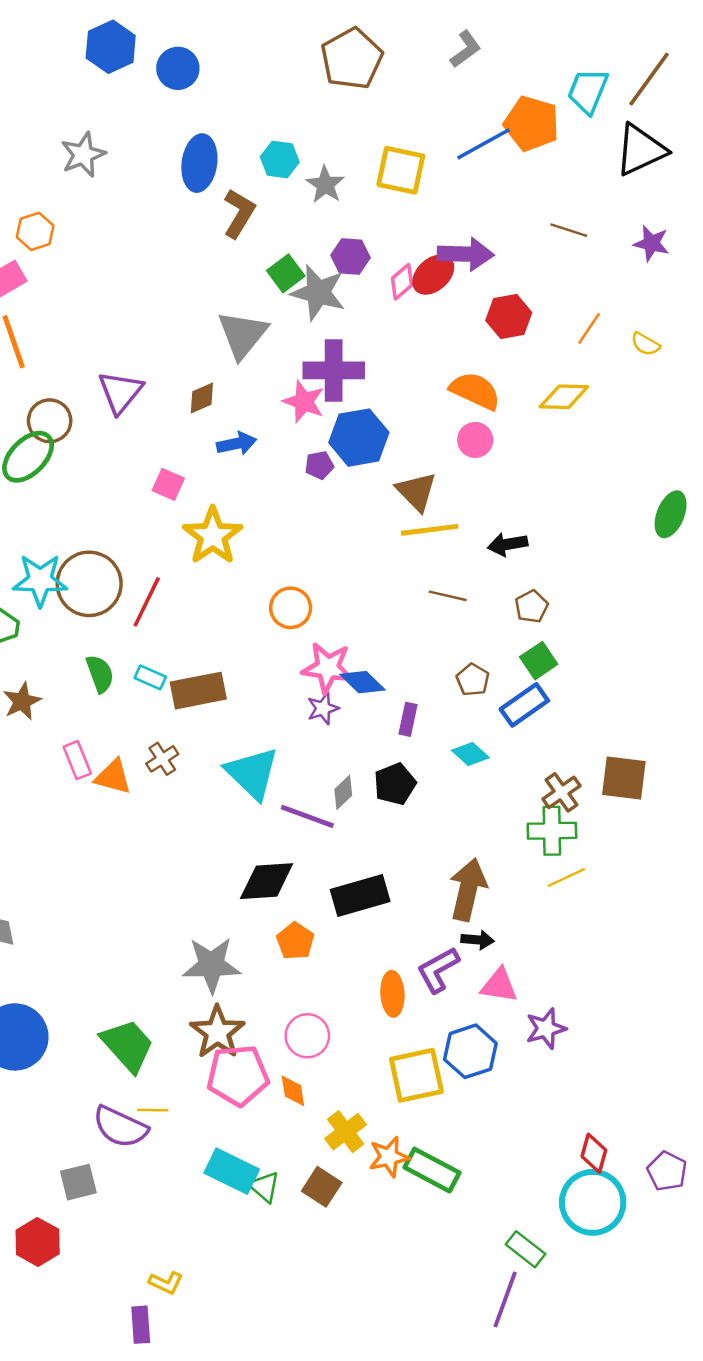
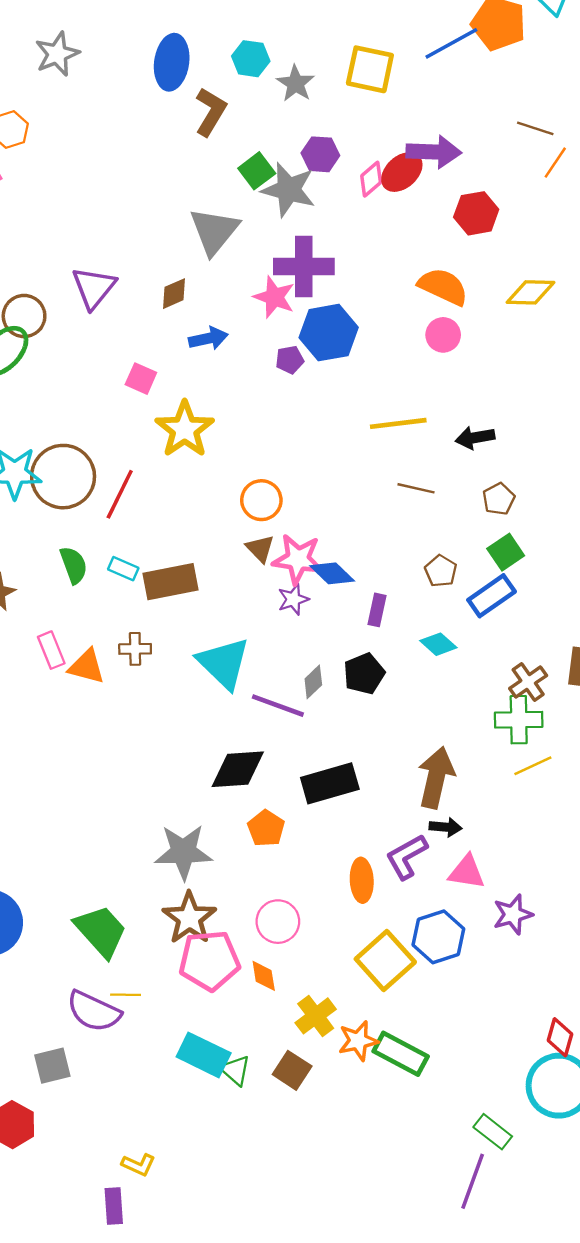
orange line: (589, 328) -> (555, 163), moved
brown triangle: (416, 492) -> (260, 549), moved, size x0.7
brown cross: (162, 759) -> (135, 649), turned 32
yellow square: (416, 1075) -> (385, 961), turned -30

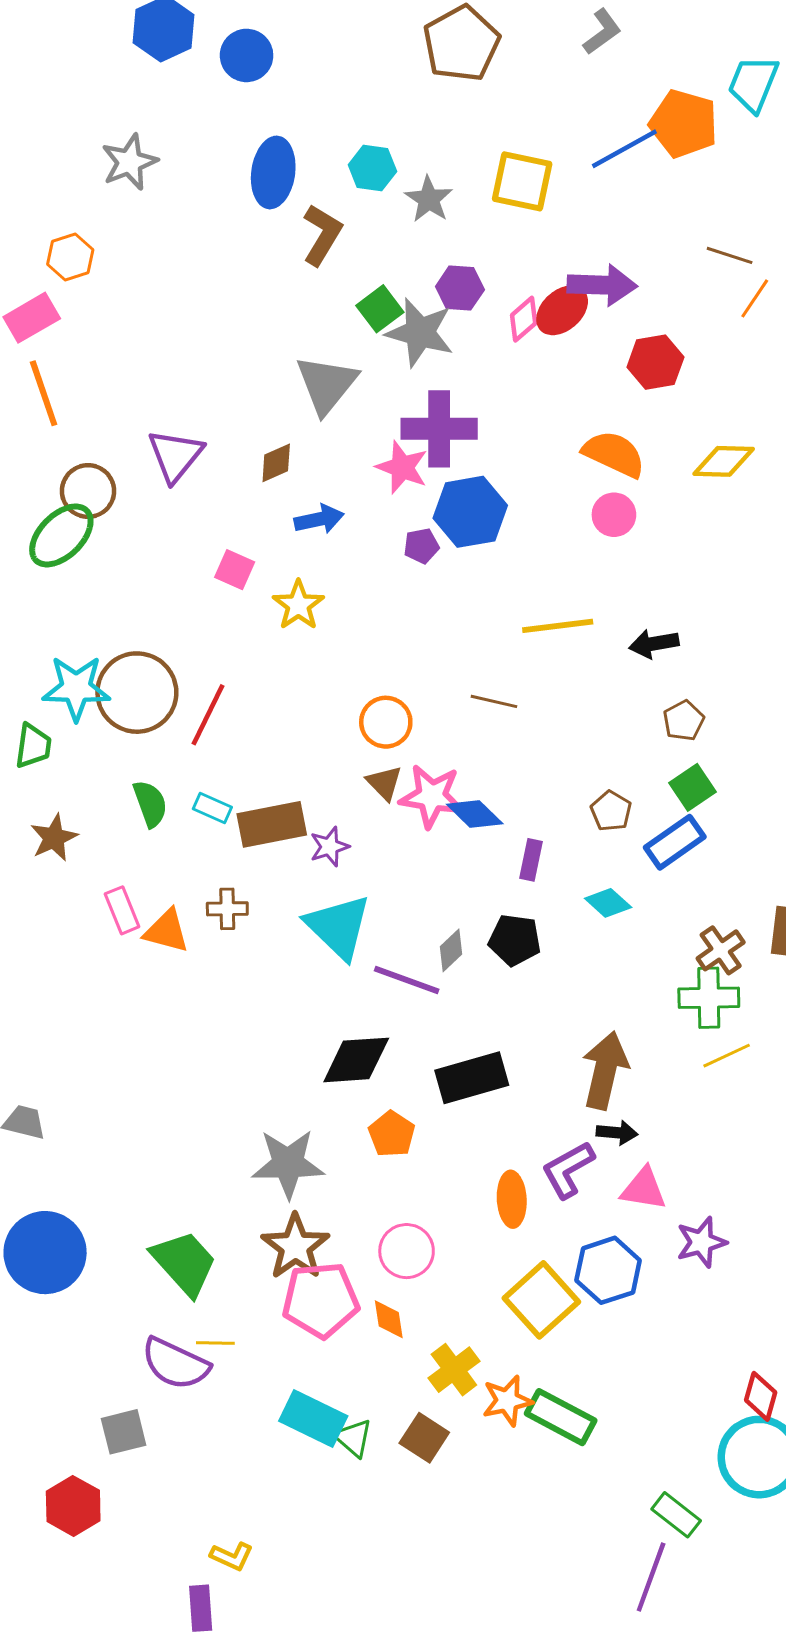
yellow star: (185, 429) -> (298, 605), moved, size x0.7
brown line: (416, 488) -> (494, 701), moved
purple star: (293, 599) -> (329, 847), moved
black pentagon: (364, 674) -> (515, 940), turned 30

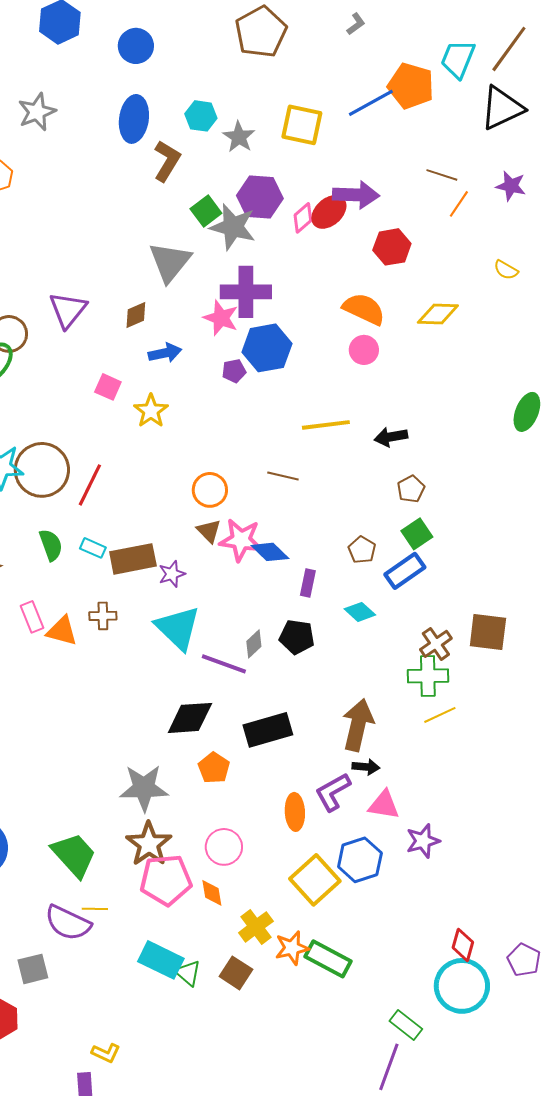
gray L-shape: (602, 32) -> (356, 24), size x0.7
blue circle: (247, 55) -> (136, 46), moved
purple hexagon: (460, 288) -> (260, 197), size x1.4

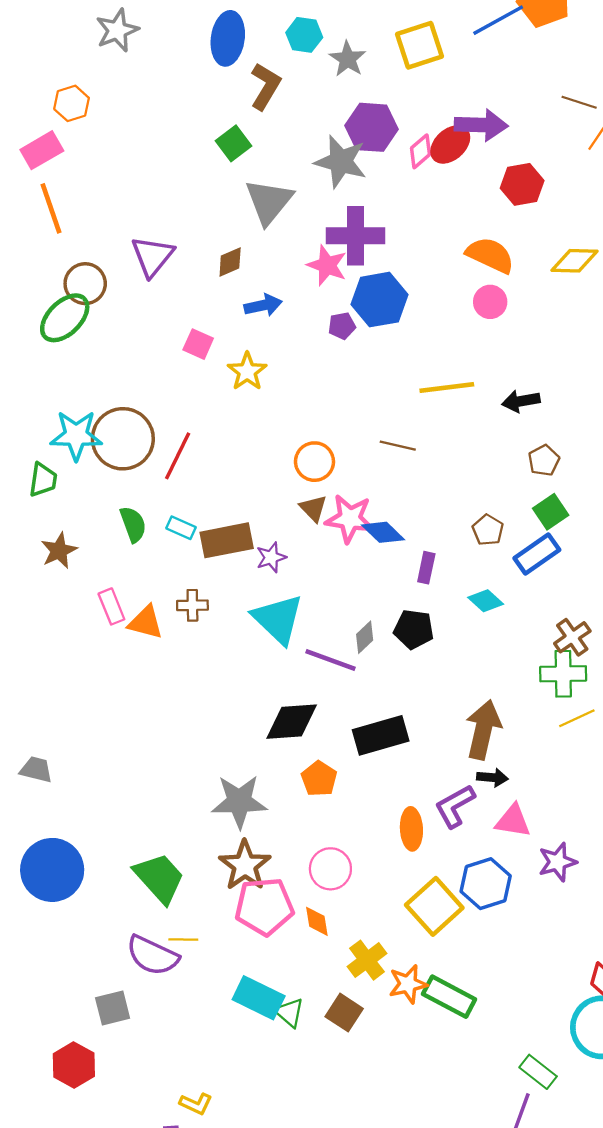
yellow square: (302, 125) -> (419, 45), turned -30
green square: (206, 211) -> (234, 143), moved

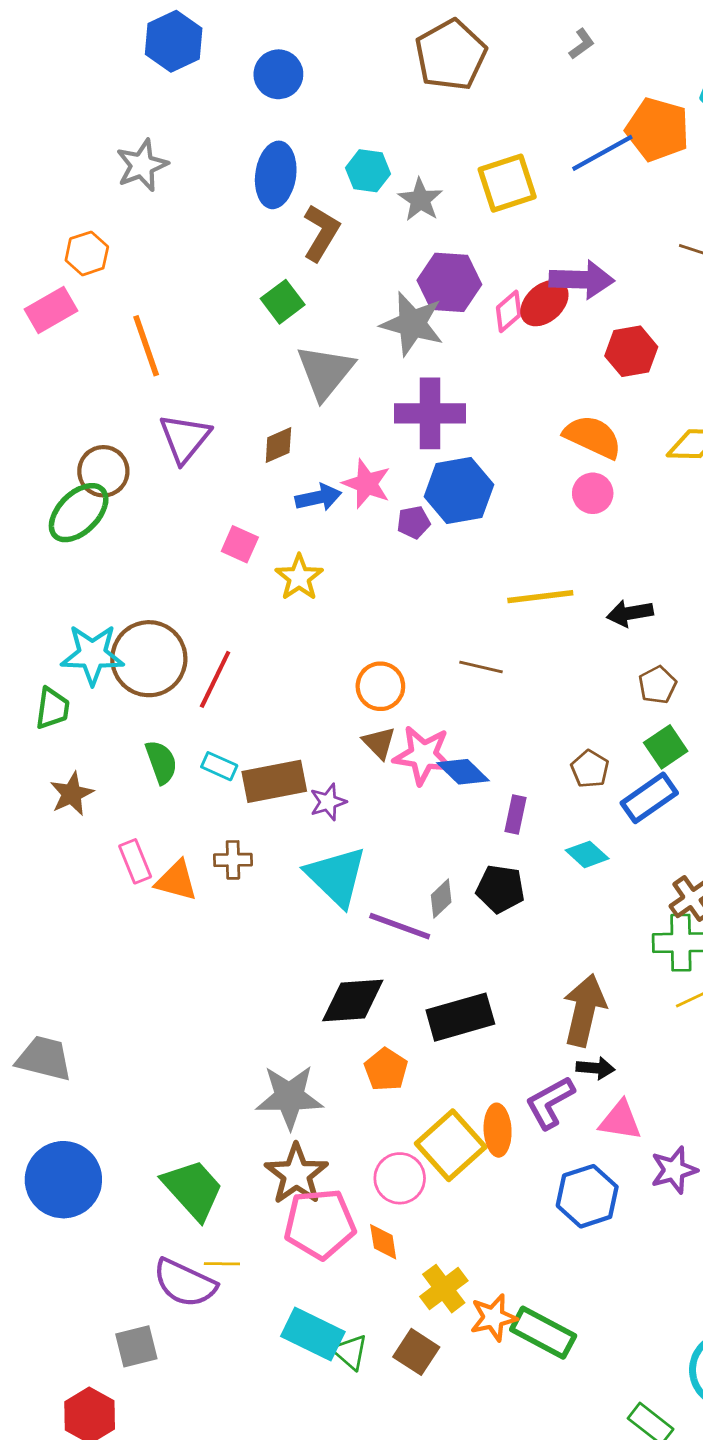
orange line: (51, 208) -> (146, 346), moved
pink star: (327, 265) -> (367, 484), moved
gray trapezoid: (36, 770) -> (44, 1058), size x1.4
yellow square: (434, 906) -> (451, 1145), moved

